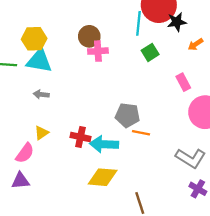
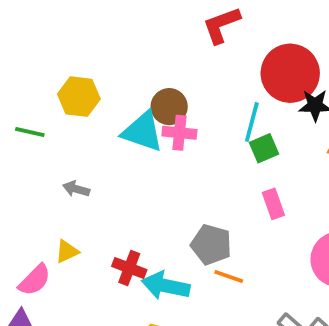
cyan line: (139, 23) -> (252, 122), moved
cyan triangle: (39, 61) -> (143, 132), moved
pink rectangle: (183, 82) -> (273, 204), moved

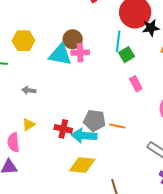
gray pentagon: (211, 245) -> (94, 120), moved
pink semicircle: (35, 280) -> (13, 142), turned 138

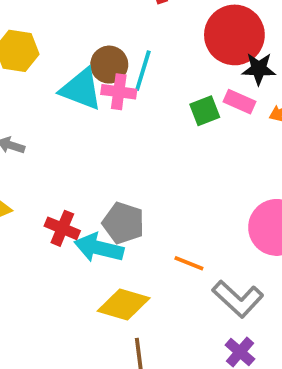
cyan line: (118, 41) -> (143, 71), moved
pink rectangle: (136, 84) -> (240, 102), moved, turned -49
orange line: (117, 126) -> (189, 263), moved
yellow diamond: (82, 165) -> (124, 304), moved

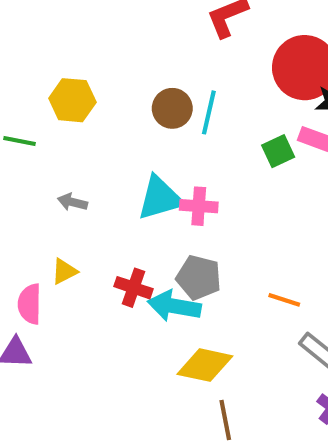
cyan triangle: (81, 89) -> (160, 198), moved, turned -33
pink cross: (119, 92) -> (199, 206), moved
orange line: (189, 263) -> (284, 300), moved

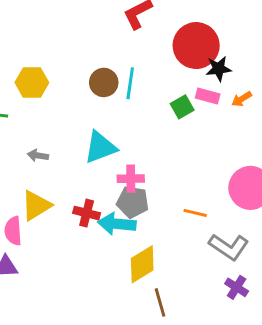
pink cross: (199, 206) -> (131, 179), moved
yellow triangle: (64, 271) -> (36, 205), size x1.6
yellow diamond: (205, 365) -> (142, 264), turned -39

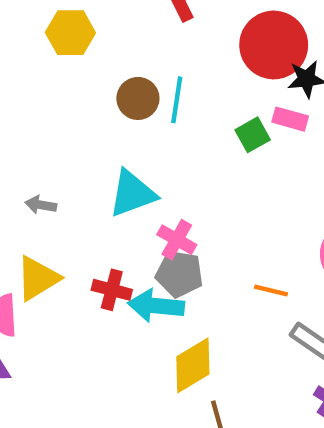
yellow hexagon: (32, 83) -> (70, 33), moved
pink cross: (131, 179) -> (177, 240), turned 30

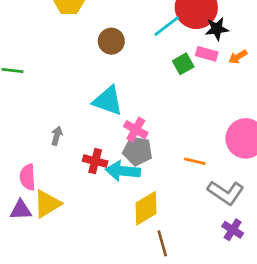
cyan line: (177, 100) -> (167, 26), moved, turned 44
cyan triangle: (132, 194) -> (108, 101), turned 40
gray arrow: (41, 205) -> (57, 136), moved, turned 96
yellow triangle: (38, 278) -> (47, 204), moved

